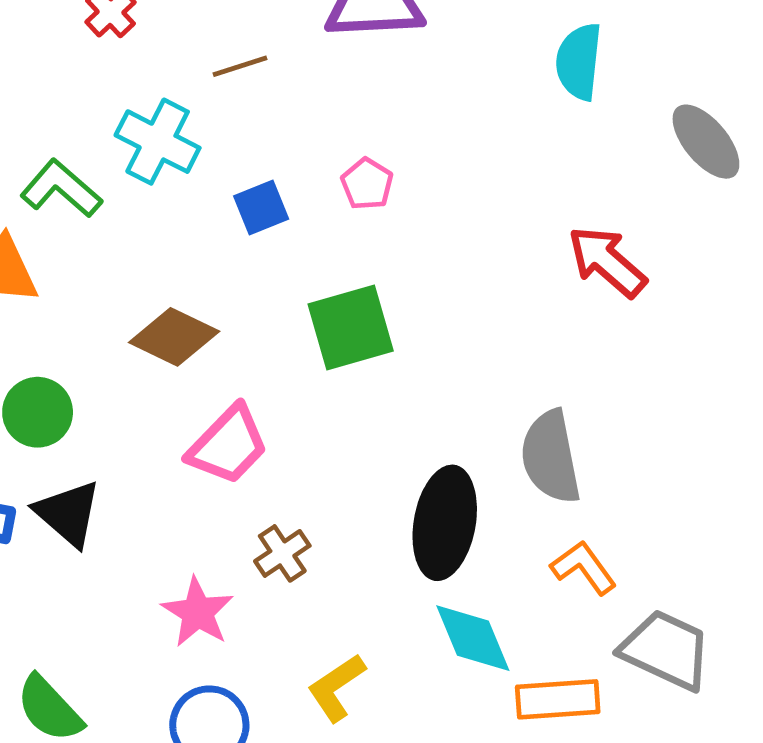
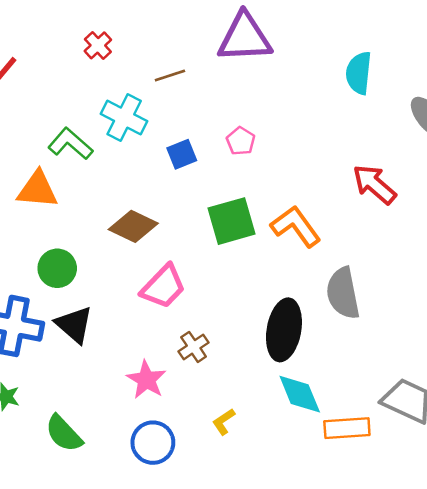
orange L-shape: (584, 568) -> (296, 226), moved, size x1.4
yellow L-shape: (336, 688) -> (224, 422), size x0.7

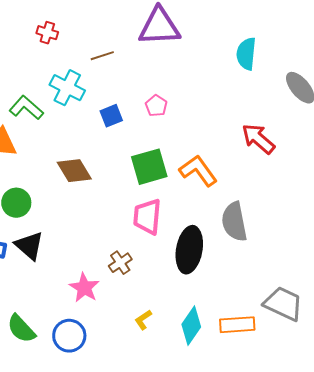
red cross: (98, 45) -> (47, 33), turned -30
brown diamond: (133, 226) -> (74, 171), turned 33
pink trapezoid: (163, 287) -> (147, 217), moved, turned 141
cyan diamond: (300, 394) -> (191, 326), moved, turned 57
blue circle: (153, 443) -> (69, 336), moved

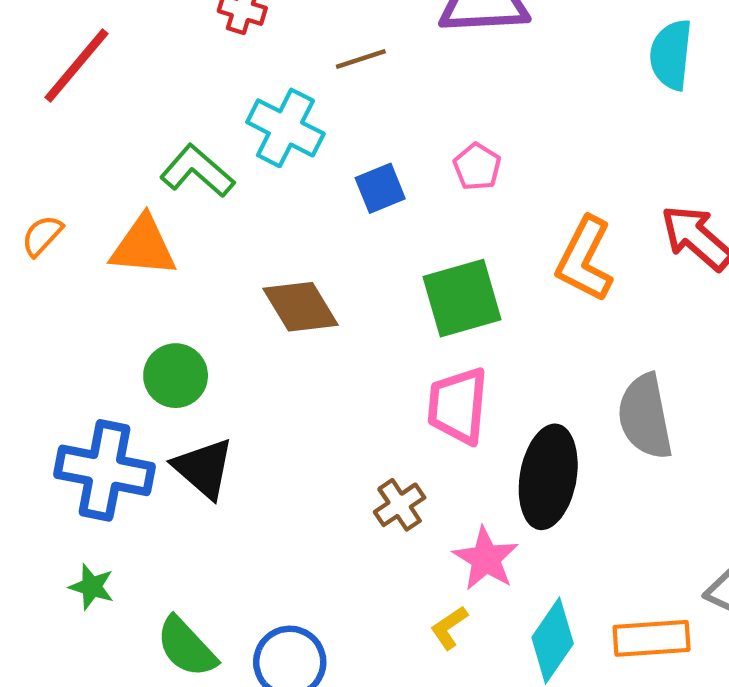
orange L-shape: (198, 171) -> (585, 259), moved, turned -117
pink star: (84, 288) -> (486, 559), moved

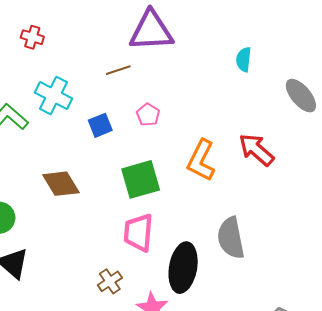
cyan semicircle: (671, 55) -> (244, 59), size x0.7
brown line: (361, 59) -> (118, 70), moved

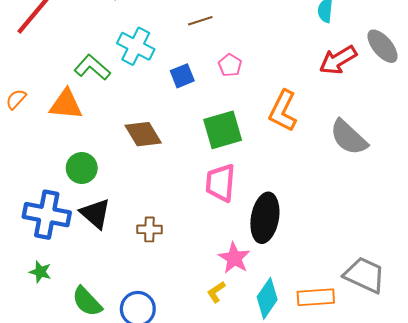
red arrow: (256, 150) -> (338, 60), moved, turned -72
gray semicircle: (231, 238) -> (349, 137), moved, turned -36
brown cross: (110, 281) -> (149, 229), moved, turned 35

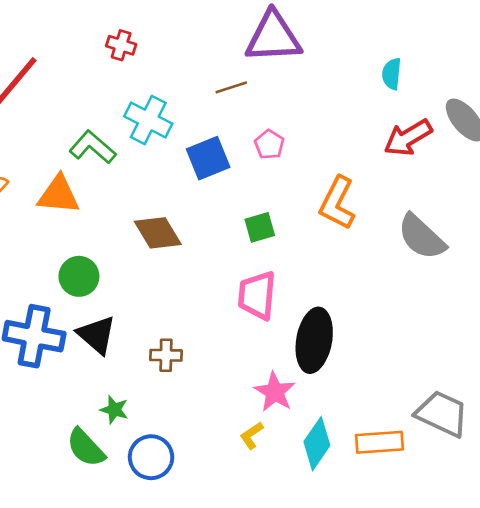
blue square: (182, 76) -> (208, 158), size x1.4
green square: (223, 130) -> (260, 227), size x0.6
green star: (40, 272) -> (114, 410), moved

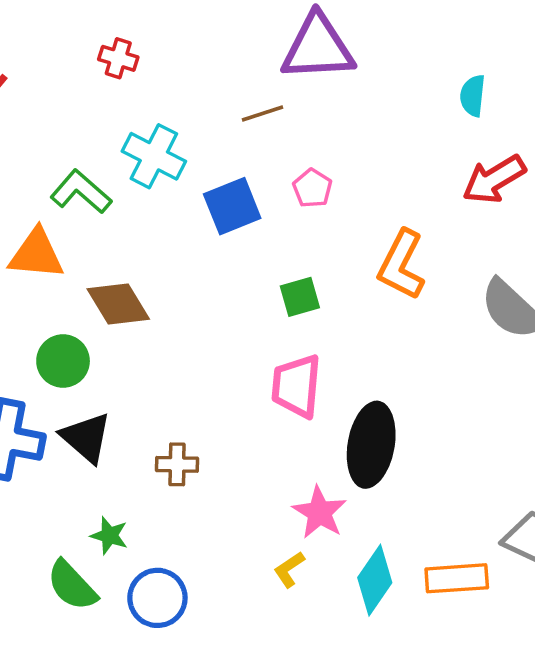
brown diamond: (158, 233) -> (118, 304), moved

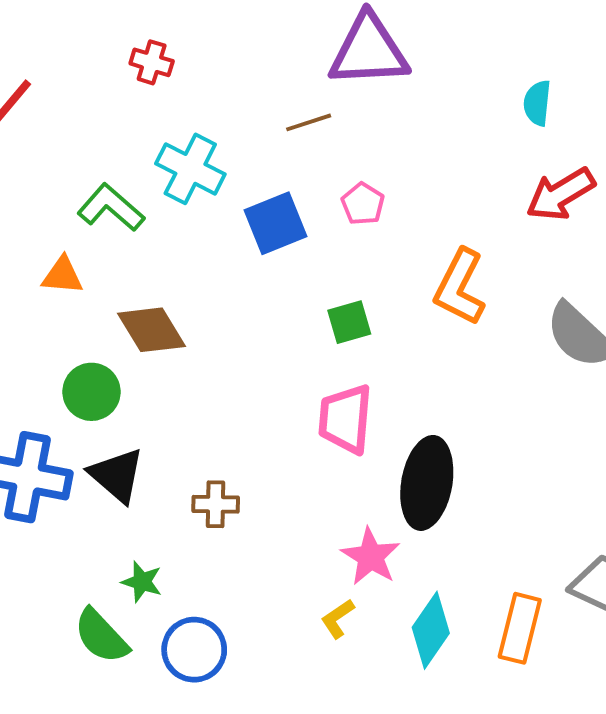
orange triangle: (36, 254) -> (62, 276), size x0.7
orange rectangle: (457, 578) -> (520, 628), turned -72

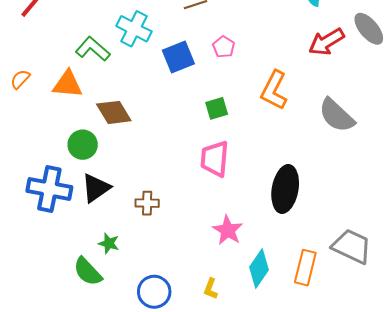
orange triangle: (62, 276) -> (68, 84), size x1.4
black triangle: (117, 475) -> (96, 188), turned 44
black ellipse: (427, 483) -> (285, 189), moved
yellow L-shape: (338, 619) -> (211, 289), moved, turned -35
blue circle: (194, 650) -> (154, 292), moved

